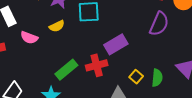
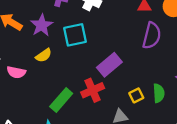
yellow square: (136, 77) -> (136, 95), turned 32

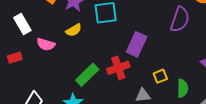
purple rectangle: (109, 65) -> (137, 44), turned -30
green semicircle: (159, 93) -> (183, 88), moved

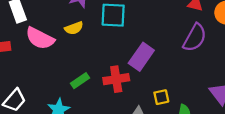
pink semicircle: (46, 44) -> (40, 38), size x1.4
green rectangle: (87, 75) -> (80, 81), size x0.7

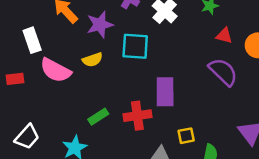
purple semicircle: (195, 38) -> (223, 72), turned -76
purple rectangle: (141, 57) -> (165, 92), turned -36

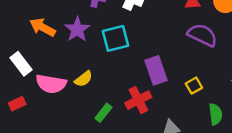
yellow semicircle: (92, 60) -> (84, 79), moved
yellow square: (186, 136) -> (194, 86), moved

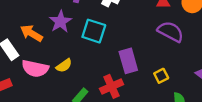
orange arrow: (43, 27) -> (31, 33), moved
cyan square: (116, 38) -> (94, 31), turned 30

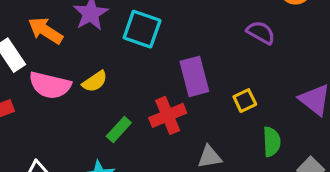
purple semicircle: (171, 32) -> (261, 32), size x0.7

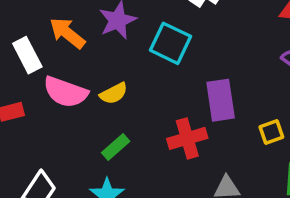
green rectangle: (119, 130) -> (116, 147), moved

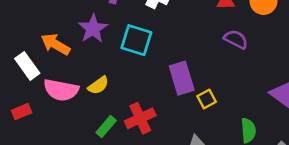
yellow square: (271, 132) -> (207, 99), moved
red cross: (187, 138) -> (140, 118), moved

